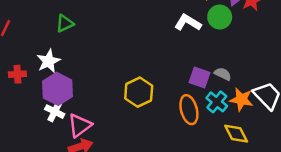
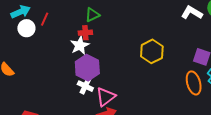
red cross: (17, 74) -> (85, 33), moved
yellow hexagon: (139, 92) -> (152, 51), moved

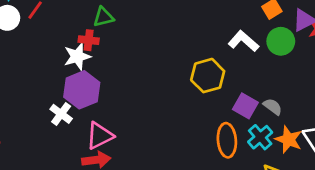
yellow hexagon: (152, 51) -> (208, 76), moved
white cross: (85, 86) -> (61, 114), moved

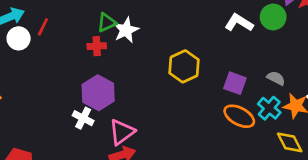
white star: (77, 56) -> (126, 30), moved
yellow hexagon: (208, 76) -> (184, 66), moved
purple square: (245, 106) -> (235, 83), moved
orange ellipse: (227, 140) -> (239, 116), turned -48

